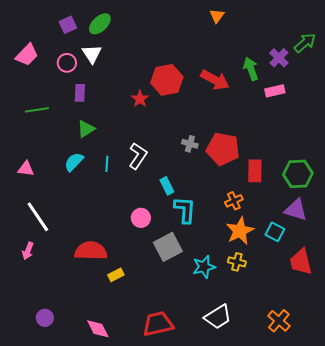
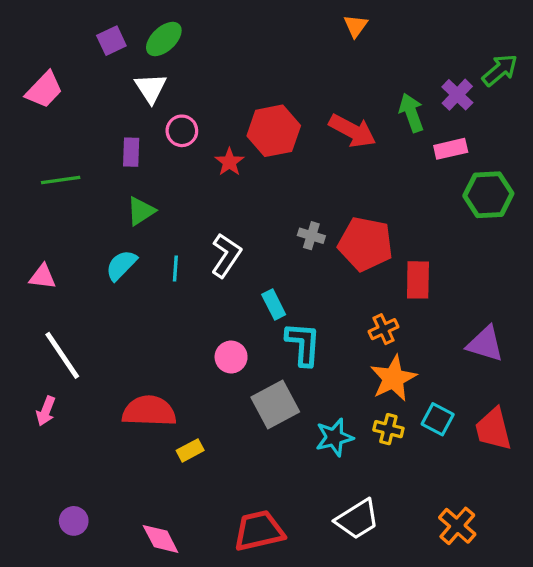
pink circle: (67, 63) -> (182, 131), moved
green hexagon: (298, 174) -> (488, 195), moved
cyan square: (275, 232) -> (438, 419), moved

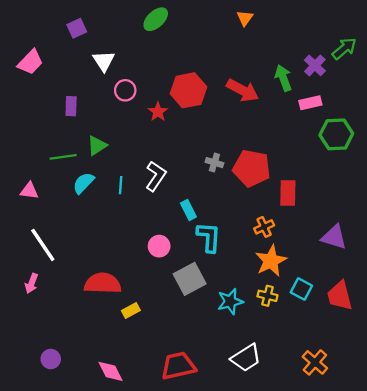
green ellipse: (164, 39) -> (156, 19), moved
purple rectangle: (131, 152) -> (71, 106), moved
green line: (61, 180) -> (63, 157), moved

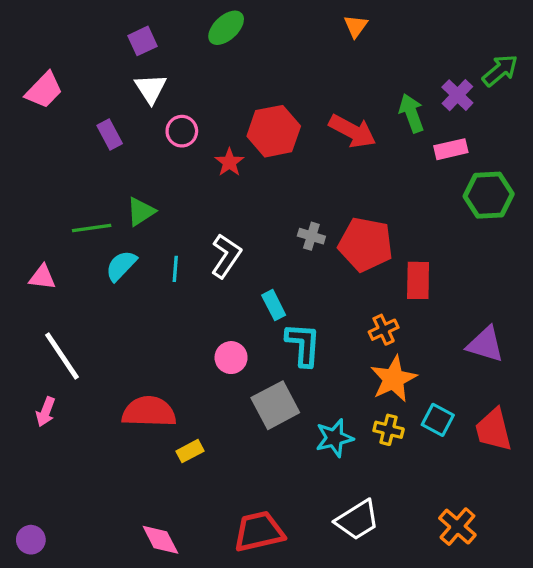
purple square: (77, 28) -> (142, 41), moved
purple rectangle: (71, 106) -> (110, 134), moved, turned -30
purple circle: (51, 359) -> (31, 540), moved

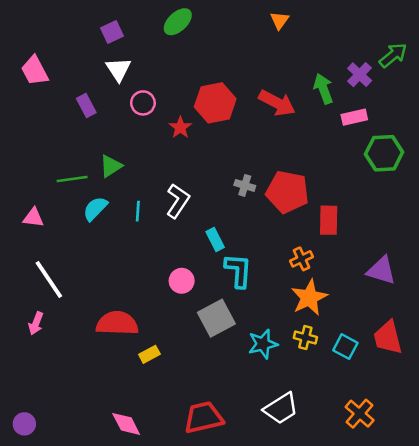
pink trapezoid: (44, 90) -> (35, 71), turned 108
cyan square: (438, 420) -> (345, 347), moved

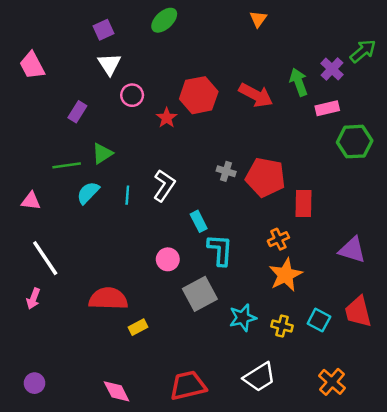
purple rectangle: (86, 105) -> (77, 112), moved, turned 60
yellow cross: (305, 338) -> (282, 326), moved
purple circle: (24, 424) -> (35, 383), moved

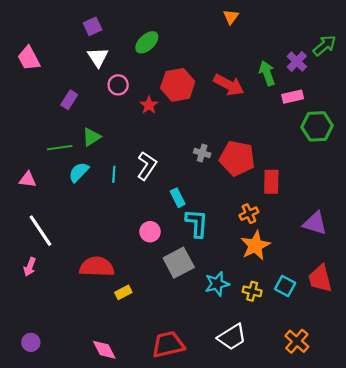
green ellipse: (164, 20) -> (147, 42), moved

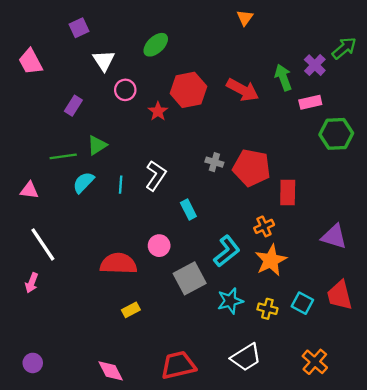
purple square: (93, 26) -> (79, 28), moved
cyan L-shape: (197, 223) -> (227, 251), moved, turned 48
red semicircle: (97, 267) -> (118, 264), moved

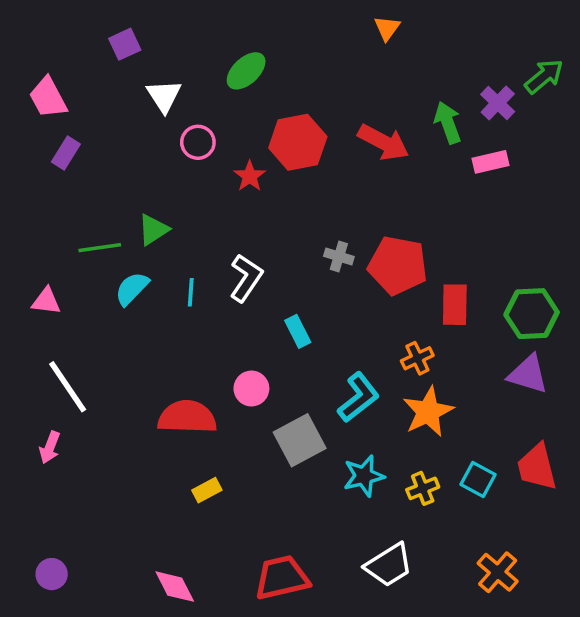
purple rectangle: (73, 106) -> (66, 153), moved
green hexagon: (336, 134) -> (532, 314), moved
yellow cross: (267, 309) -> (423, 488), turned -36

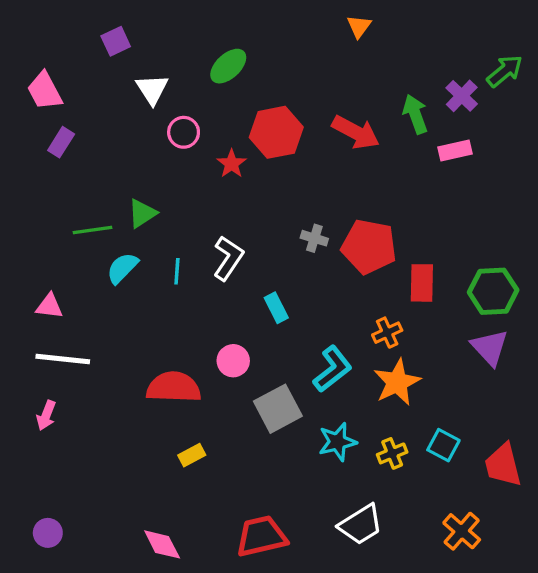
pink triangle: (46, 301) -> (49, 306), moved
purple triangle: (528, 374) -> (490, 347), turned 30
white line: (68, 387) -> (63, 359), turned -50
red trapezoid: (537, 467) -> (503, 465), moved

